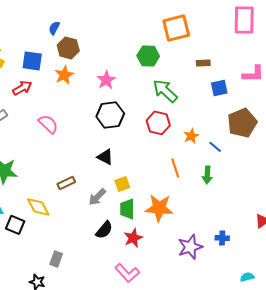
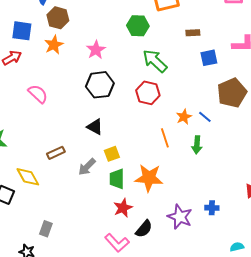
orange star: (191, 136) -> (184, 117), moved
black semicircle: (104, 230) -> (144, 229), moved
purple star: (190, 247) -> (180, 217), turned -30

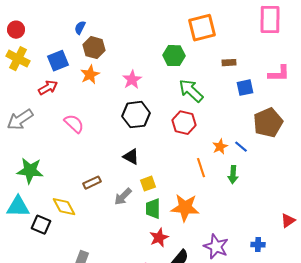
blue square: (22, 31) -> (58, 61), turned -30
blue cross: (212, 208) -> (258, 245), moved

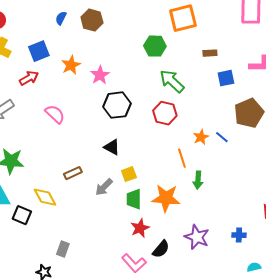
brown hexagon: (94, 48) -> (92, 20), moved
pink star: (132, 80) -> (100, 75), moved
green arrow: (233, 175) -> (198, 180), moved

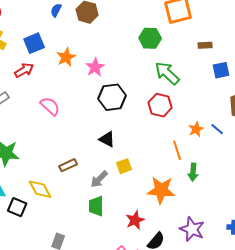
green trapezoid: (134, 199) -> (96, 206), moved

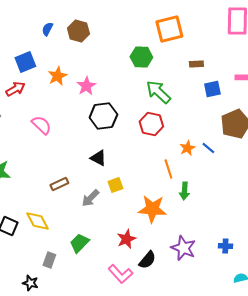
yellow diamond: (40, 189) -> (37, 221), moved
green trapezoid: (96, 206) -> (79, 243), moved, turned 45

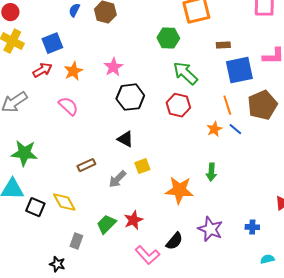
orange star: (57, 76) -> (73, 71), moved
blue square: (212, 89) -> (239, 70), size x1.6
orange line: (168, 169) -> (227, 105), moved
red star: (126, 239) -> (133, 220), moved

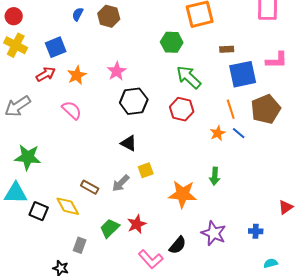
brown rectangle: (86, 165) -> (90, 187), moved, turned 54

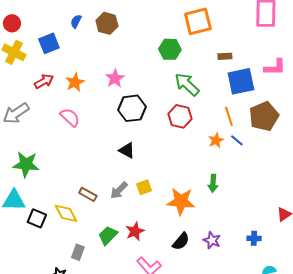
blue square: (56, 47) -> (49, 43), moved
yellow square: (146, 170) -> (144, 187), moved
purple star: (214, 233) -> (212, 240), size x0.7
black semicircle: (178, 245) -> (181, 241), moved

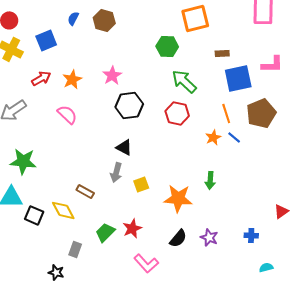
gray arrow: (119, 190) -> (116, 172), moved, turned -30

